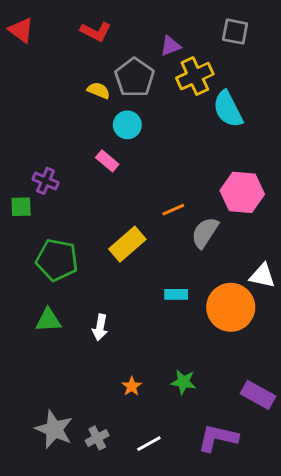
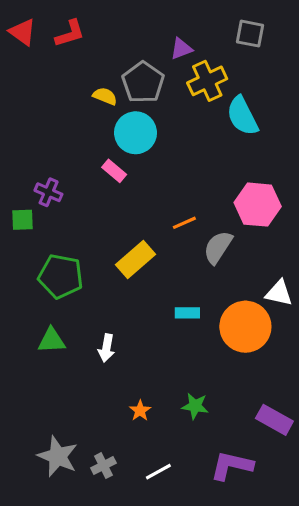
red L-shape: (96, 32) -> (70, 34), moved, turned -44
cyan circle: (127, 125) -> (136, 133), size x1.4

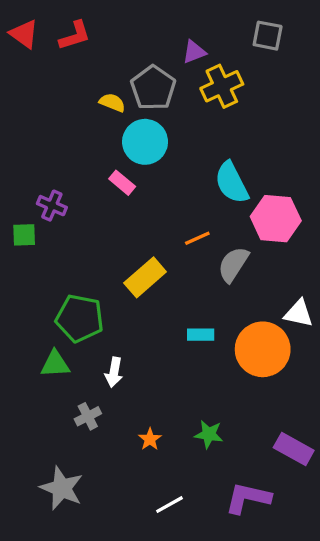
cyan semicircle: (242, 116) -> (232, 183), moved
green pentagon: (61, 276) -> (80, 318), moved
gray cross: (103, 466) -> (88, 416), moved

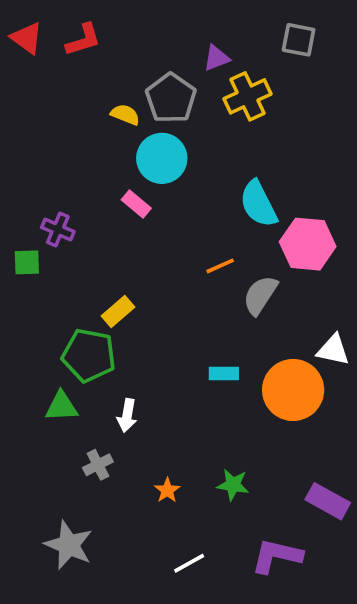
yellow rectangle: (145, 277) -> (118, 312), moved, size x0.7

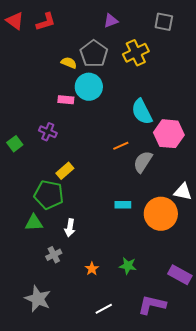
purple triangle: (216, 58) -> (111, 21), moved
pink rectangle: (136, 204) -> (66, 100), moved, turned -35
purple cross: (58, 229) -> (48, 132), moved
green square: (27, 262) -> (15, 144), turned -35

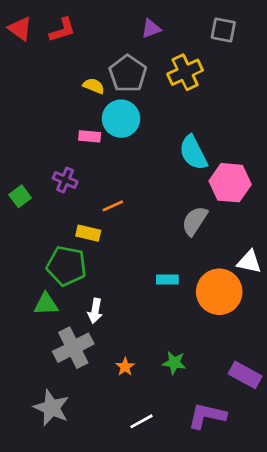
orange line: (121, 146) -> (113, 206), moved
yellow rectangle: (65, 171) -> (88, 233), turned 54
gray cross: (54, 255) -> (73, 348), size x1.8

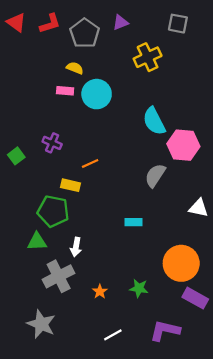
gray pentagon: (128, 74) -> (85, 33), moved
pink rectangle: (90, 136) -> (65, 91), moved
orange circle: (219, 292) -> (181, 263), moved

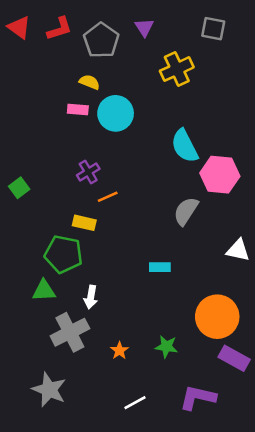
purple triangle: (120, 22) -> (144, 27), turned -42
purple cross: (52, 143) -> (88, 172), moved, turned 36

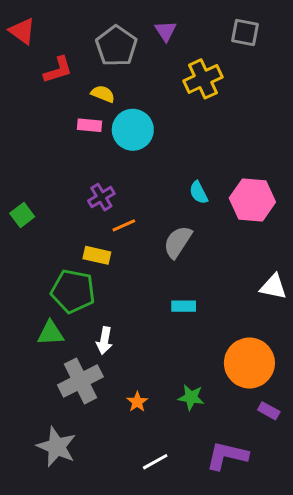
red L-shape: (60, 29) -> (58, 70), moved
cyan semicircle: (185, 146) -> (199, 193), moved, size x0.6
gray semicircle: (186, 211) -> (178, 242), moved
purple rectangle: (234, 358) -> (269, 411), size x0.6

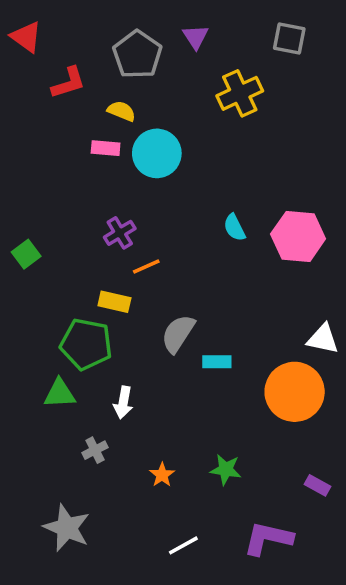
gray semicircle: (178, 242) -> (178, 334), moved
orange circle: (249, 363) -> (295, 392), moved
gray cross: (80, 381) -> (95, 450), size x0.5

